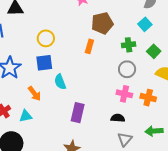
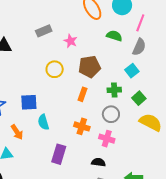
yellow circle: (46, 38) -> (55, 69), moved
orange rectangle: (89, 46) -> (82, 94), moved
orange cross: (148, 98) -> (82, 126), moved

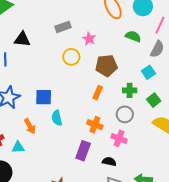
yellow circle: (55, 69) -> (71, 57), moved
purple rectangle: (59, 154) -> (83, 151), moved

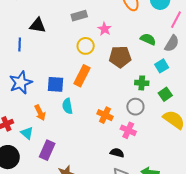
green semicircle: (133, 36) -> (148, 39), moved
orange rectangle: (98, 93) -> (82, 76), moved, size x1.5
cyan triangle: (18, 147) -> (27, 133), turned 40
purple rectangle: (83, 151) -> (47, 150), moved

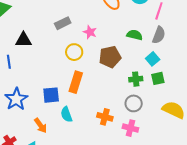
green square: (165, 94) -> (158, 78), moved, turned 32

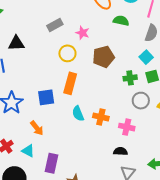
green semicircle: (135, 35) -> (121, 21), moved
gray circle: (134, 103) -> (141, 101), moved
cyan semicircle: (66, 114) -> (78, 113), moved

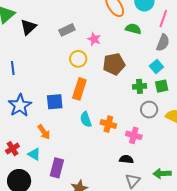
black triangle: (16, 43) -> (28, 27), moved, turned -42

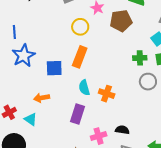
brown pentagon: (114, 64) -> (121, 21), moved
blue star: (20, 105) -> (24, 56), moved
orange arrow: (44, 132) -> (42, 98), turned 112
pink cross: (134, 135) -> (99, 136), moved, turned -35
purple rectangle: (57, 168) -> (77, 114), moved

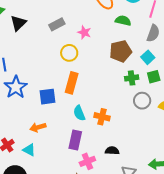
brown pentagon: (121, 21) -> (121, 51), moved
black semicircle: (122, 130) -> (112, 151), moved
pink cross: (99, 136) -> (87, 161), moved

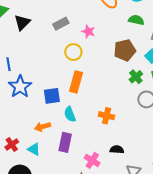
green semicircle: (123, 21) -> (136, 20), moved
green cross: (132, 78) -> (136, 77), turned -32
cyan semicircle: (79, 113) -> (70, 114), moved
purple rectangle: (75, 140) -> (65, 142), moved
pink cross: (87, 161) -> (92, 160), turned -35

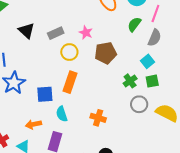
green semicircle: (136, 20) -> (134, 24), turned -70
black triangle: (22, 23) -> (26, 31), moved, turned -36
gray rectangle: (61, 24) -> (56, 33), moved
brown pentagon: (125, 50) -> (106, 53), moved

